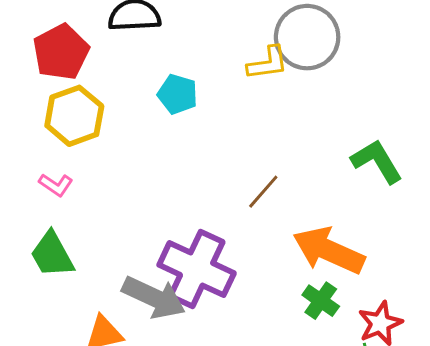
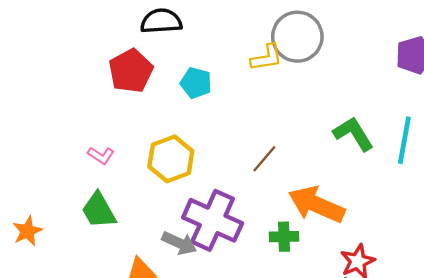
red pentagon: (61, 52) -> (131, 71), moved
yellow hexagon: (74, 116) -> (171, 159), moved
gray arrow: (154, 297) -> (179, 243), size x0.7
green cross: (321, 301) -> (284, 237), moved, turned -36

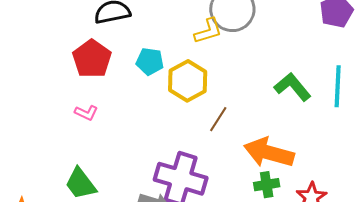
pink L-shape: (101, 155) -> (86, 113), moved
yellow hexagon: (171, 159) -> (188, 81), moved
green cross: (284, 237) -> (267, 185), moved

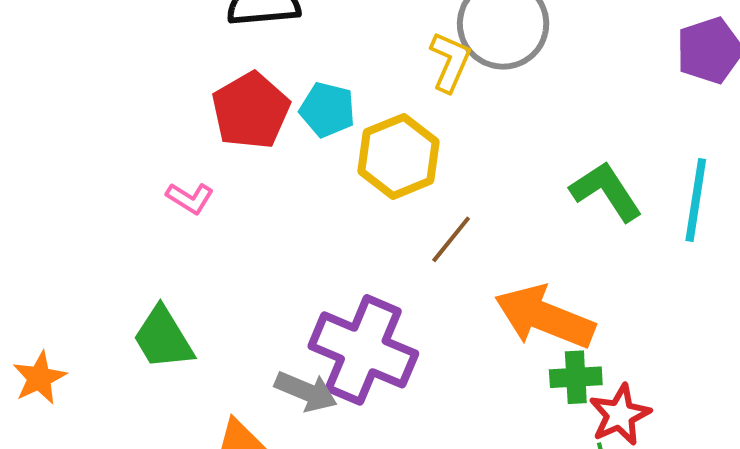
yellow L-shape: (208, 31) -> (450, 62), turned -56
red pentagon: (92, 59) -> (251, 111), moved
green cross: (267, 185) -> (576, 377), moved

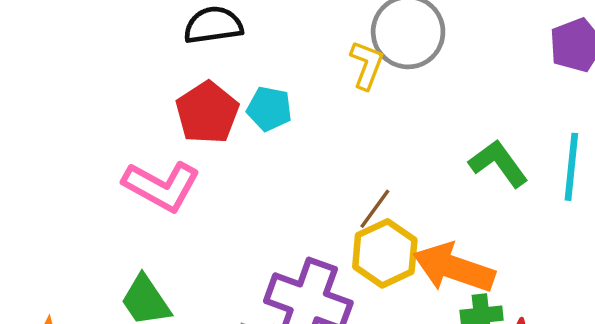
yellow hexagon: (398, 156) -> (385, 253), moved
pink L-shape: (190, 198) -> (162, 186), size x2.0

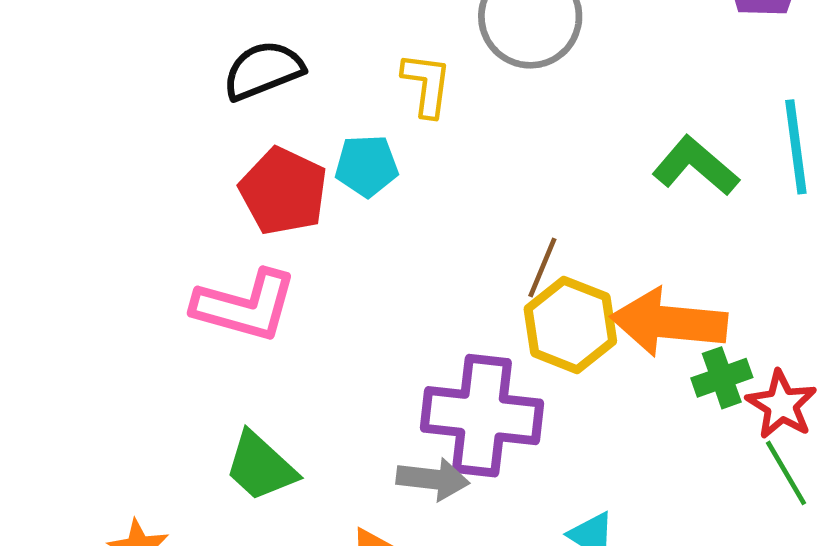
yellow L-shape: (367, 65) -> (427, 84), moved

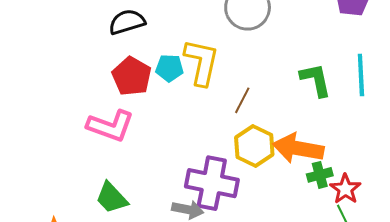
yellow L-shape: (427, 84) -> (201, 62), moved, size x1.6
green L-shape: (696, 166) -> (316, 80), turned 33
brown line: (542, 268) -> (242, 100), moved

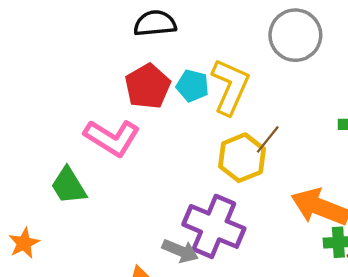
yellow hexagon: (254, 146) -> (242, 158), moved
green trapezoid: (112, 198) -> (69, 186), moved

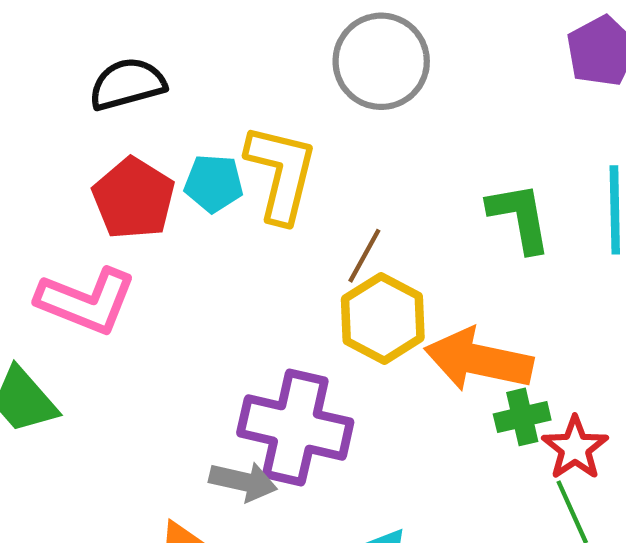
yellow hexagon: (242, 158) -> (383, 318), moved

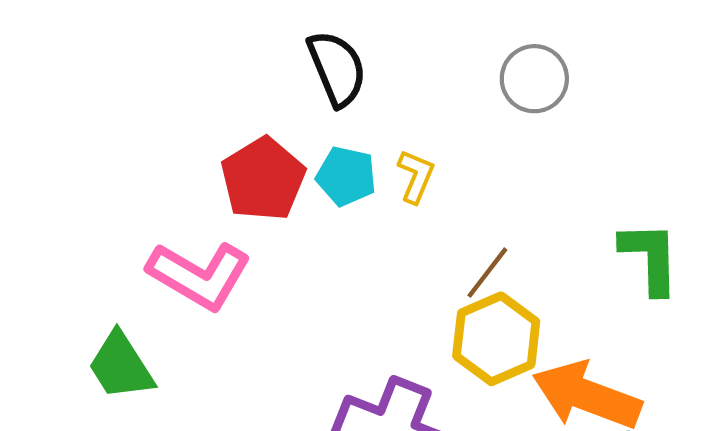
gray circle: (381, 61) -> (534, 79), size x0.7
black semicircle: (127, 84) -> (337, 68), moved, turned 74
yellow L-shape: (281, 173) -> (416, 176), size x0.5

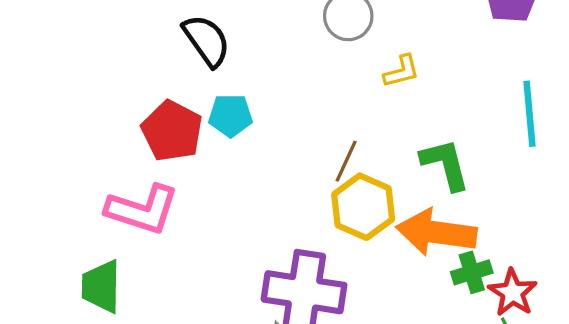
yellow L-shape: (416, 176) -> (401, 71), moved, turned 66
green L-shape: (650, 258) -> (445, 164), moved
green trapezoid: (121, 366) -> (101, 286), turned 46

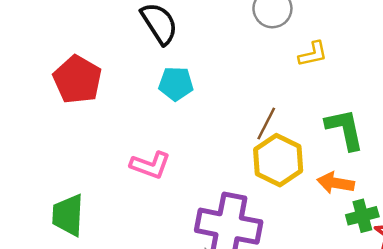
red pentagon: (172, 131) -> (77, 80), moved
pink L-shape: (142, 210) -> (150, 165), moved, size x0.7
orange arrow: (436, 232) -> (336, 183), size x0.6

